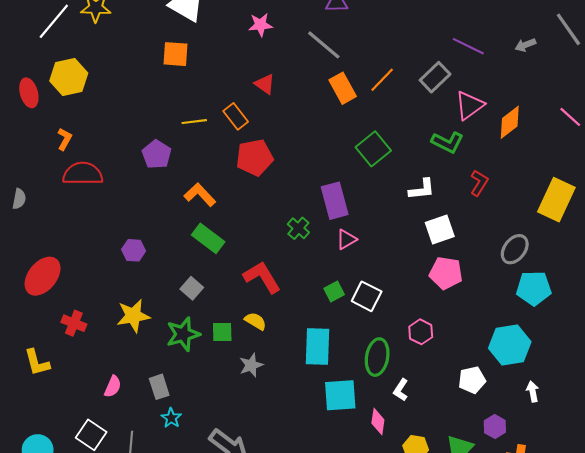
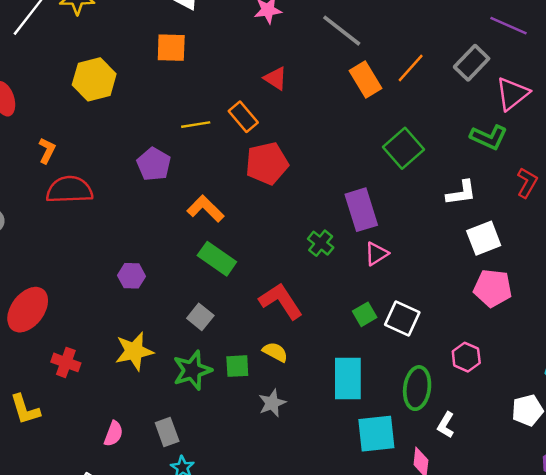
yellow hexagon: (69, 77) -> (94, 79), moved

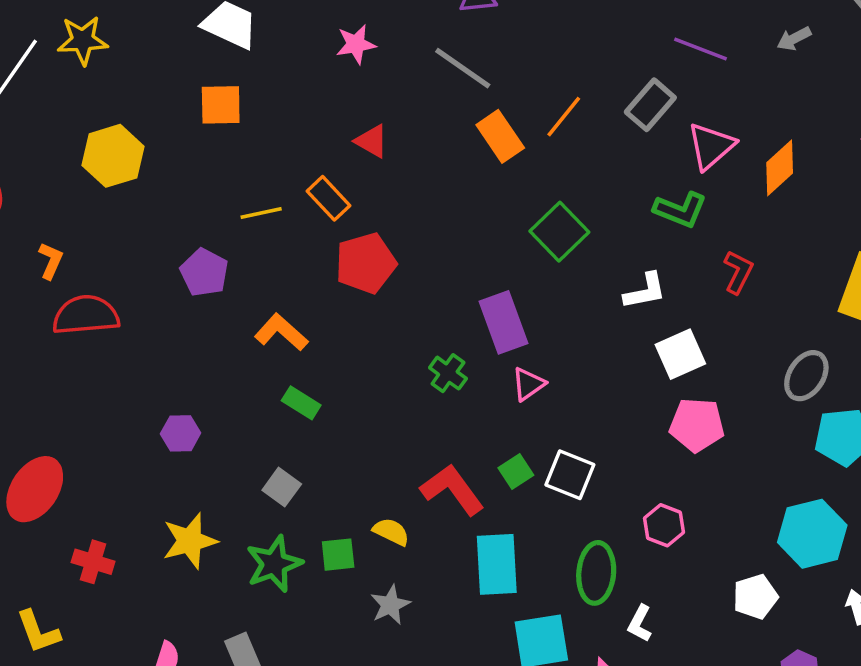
green rectangle: (217, 259) -> (301, 403), size x0.7
red L-shape: (281, 301) -> (452, 490), moved

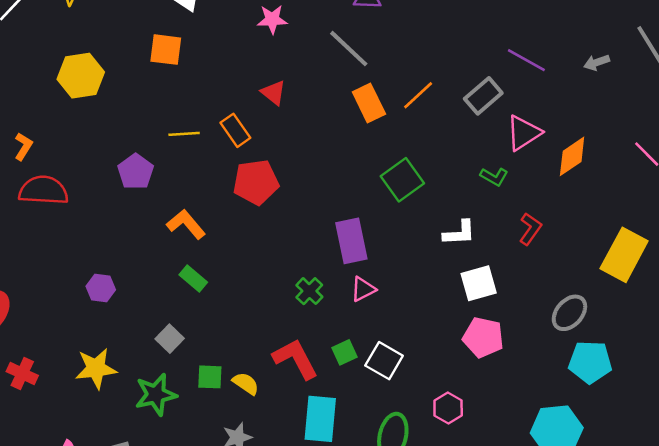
green L-shape: (680, 210) -> (494, 177), size x0.7
green cross: (448, 373) -> (309, 291), moved
green square: (338, 555) -> (210, 377), moved

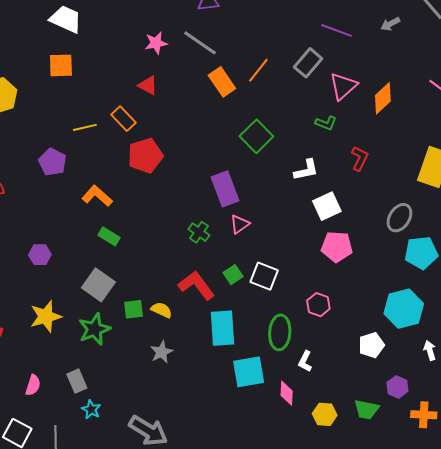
pink star: (272, 19) -> (156, 43), moved
gray square: (170, 339) -> (98, 285), size x1.5

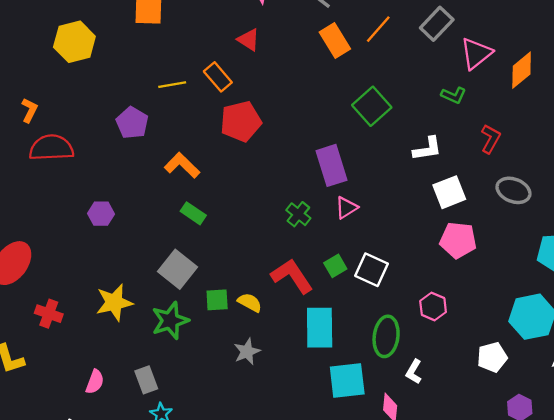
gray ellipse: (399, 218) -> (513, 190), moved, turned 76
purple hexagon: (40, 255) -> (101, 214), moved

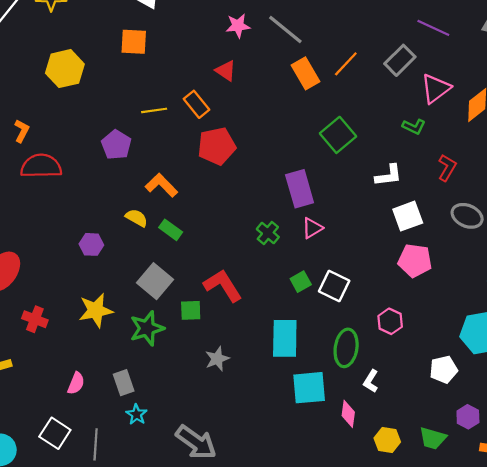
purple hexagon: (101, 214) -> (91, 244), moved
red L-shape: (292, 276) -> (223, 286), moved
yellow semicircle: (250, 303) -> (137, 218), moved

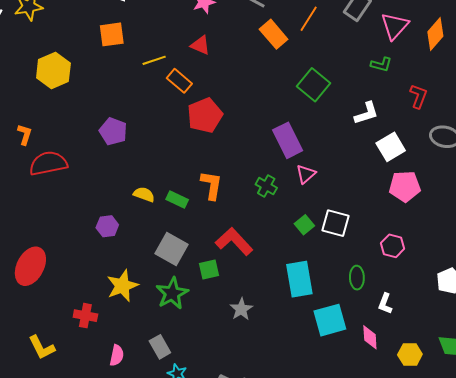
yellow line: (154, 110) -> (154, 60), moved
orange L-shape: (161, 185) -> (211, 185), moved, turned 64
red cross: (35, 319) -> (85, 316), moved
green ellipse: (346, 348) -> (357, 278), size x0.7

